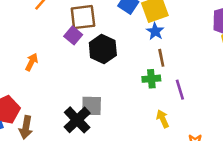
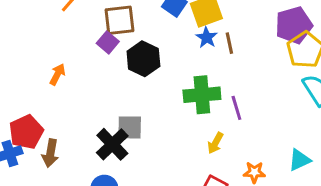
brown line: (161, 58) -> (229, 43), moved
green cross: (151, 79) -> (202, 95), size x1.6
yellow arrow: (163, 119) -> (215, 143), turned -126

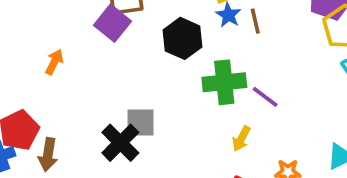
purple square: (108, 42) -> (113, 23), size x1.4
black hexagon: (143, 59) -> (182, 38), moved
purple line: (236, 108) -> (265, 97), turned -35

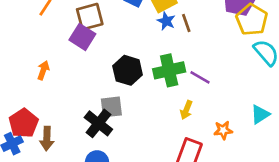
black hexagon: (182, 38) -> (128, 70), moved

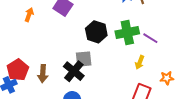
orange arrow: (43, 70) -> (29, 15), moved
brown arrow: (47, 138) -> (43, 74), moved

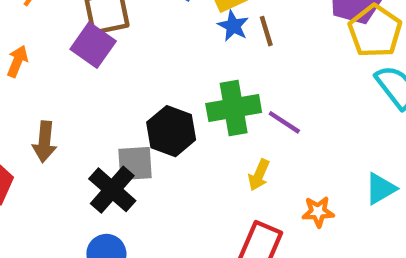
black hexagon: (96, 32) -> (171, 131), moved
brown arrow: (43, 74) -> (44, 142), moved

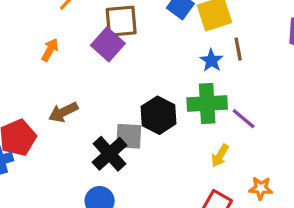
blue star: (233, 26) -> (211, 60), moved
brown arrow: (44, 142) -> (63, 112), turned 52

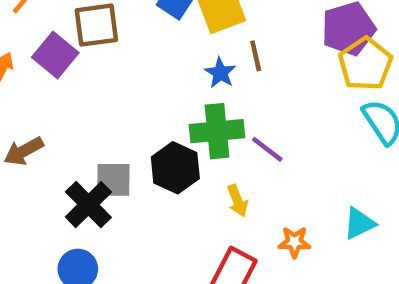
purple square: (108, 44) -> (55, 55), moved
black hexagon: (158, 115) -> (175, 168), moved
yellow arrow: (220, 156) -> (238, 201), turned -50

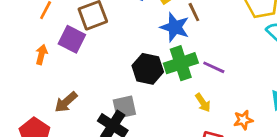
blue star: (220, 73) -> (175, 27), size x1.5
black hexagon: (175, 168) -> (148, 69), moved

